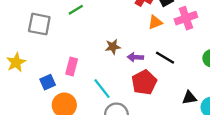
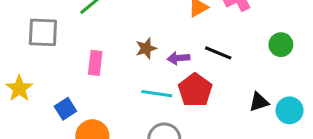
pink rectangle: (72, 67) -> (95, 63), moved
cyan line: (102, 89) -> (157, 94), moved, turned -35

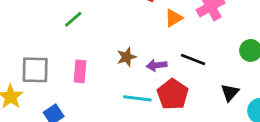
gray square: (43, 32) -> (35, 70), moved
black triangle: (259, 102) -> (230, 93), moved, turned -30

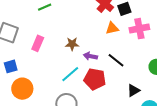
red pentagon: (173, 94) -> (95, 79), turned 30
cyan line: (137, 98) -> (70, 74), turned -66

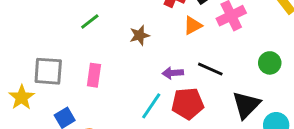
brown star: (72, 44) -> (140, 35), moved
black triangle: (133, 90) -> (246, 105), size x1.5

